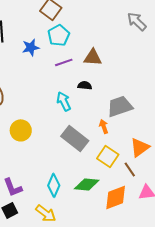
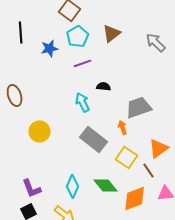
gray arrow: (137, 21) -> (156, 42), moved
brown triangle: (93, 57) -> (112, 33), moved, turned -42
green diamond: (87, 184) -> (106, 185), turned 45

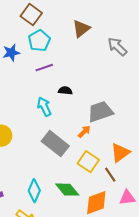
brown triangle: (112, 33) -> (81, 29), moved
orange arrow: (123, 127) -> (84, 132), turned 64

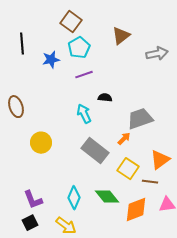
gray arrow: (117, 47) -> (157, 54), turned 125
brown line: (110, 175) -> (150, 182), turned -49

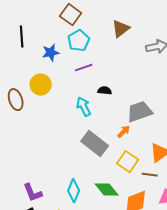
yellow circle: (41, 143) -> (41, 85), moved

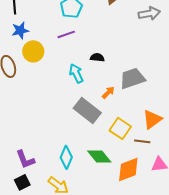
blue star: (51, 53) -> (20, 30), moved
purple line: (84, 68) -> (66, 34), moved
orange arrow: (124, 132) -> (108, 92), moved

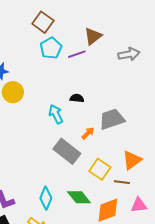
purple line: (66, 34) -> (77, 54), moved

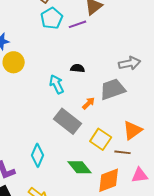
gray arrow: (129, 54) -> (130, 63), moved
cyan diamond: (46, 198) -> (38, 155), moved

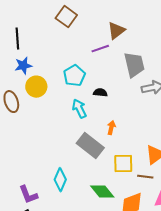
cyan pentagon: (52, 18) -> (74, 76), moved
gray trapezoid: (113, 89) -> (134, 65), moved, turned 96
orange arrow: (89, 103) -> (111, 128), turned -32
yellow square: (101, 139) -> (123, 164), turned -35

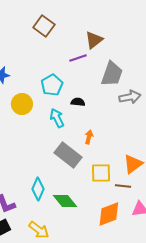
gray trapezoid: (134, 65) -> (112, 74), turned 32
yellow circle: (36, 87) -> (22, 104), moved
green diamond: (102, 192) -> (65, 201), moved

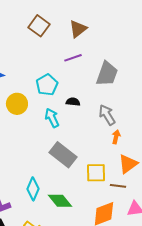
brown triangle: (94, 40) -> (78, 29), moved
gray arrow: (130, 97) -> (107, 115), moved, turned -110
orange arrow: (89, 137) -> (116, 137), moved

